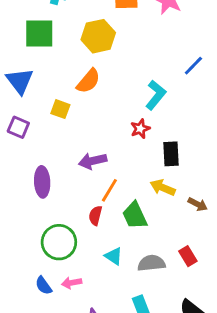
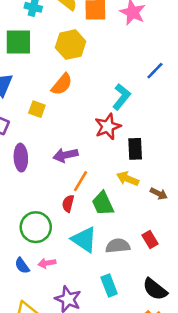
red star: (140, 129) -> (108, 127), size x1.5
purple ellipse: (42, 182) -> (21, 158), moved
cyan triangle: (114, 256) -> (84, 240), size x1.6

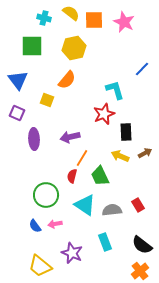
cyan L-shape: (121, 97) -> (115, 90), turned -55
brown arrow: (159, 194) -> (145, 153), moved, turned -56

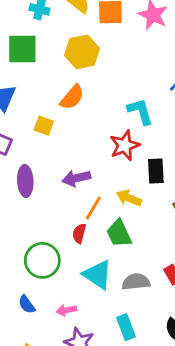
yellow arrow: (120, 156) -> (129, 198), moved
pink arrow: (55, 224) -> (66, 310), moved

